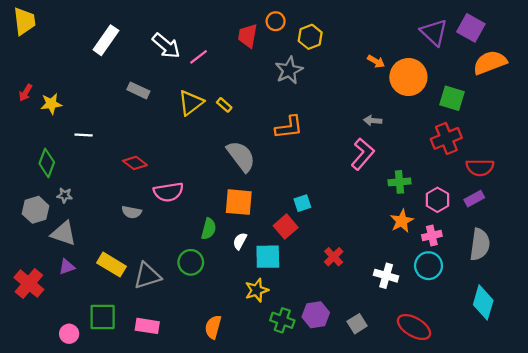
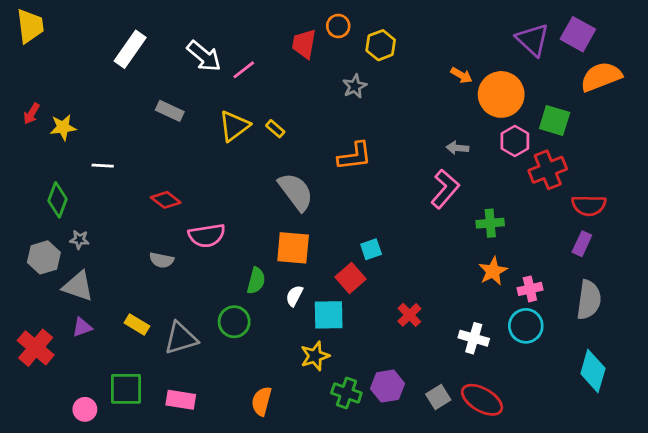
gray star: (289, 70) -> (355, 86), size x0.7
purple rectangle: (474, 199) -> (582, 244), turned -36
pink hexagon: (437, 200) -> (515, 141), moved
yellow rectangle: (112, 265) -> (137, 324), size x0.7
red ellipse: (414, 327) -> (482, 400), moved

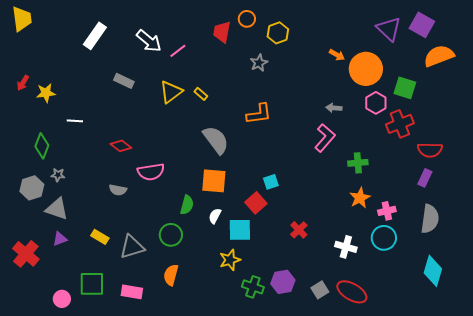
orange semicircle: (262, 401) -> (171, 275), moved

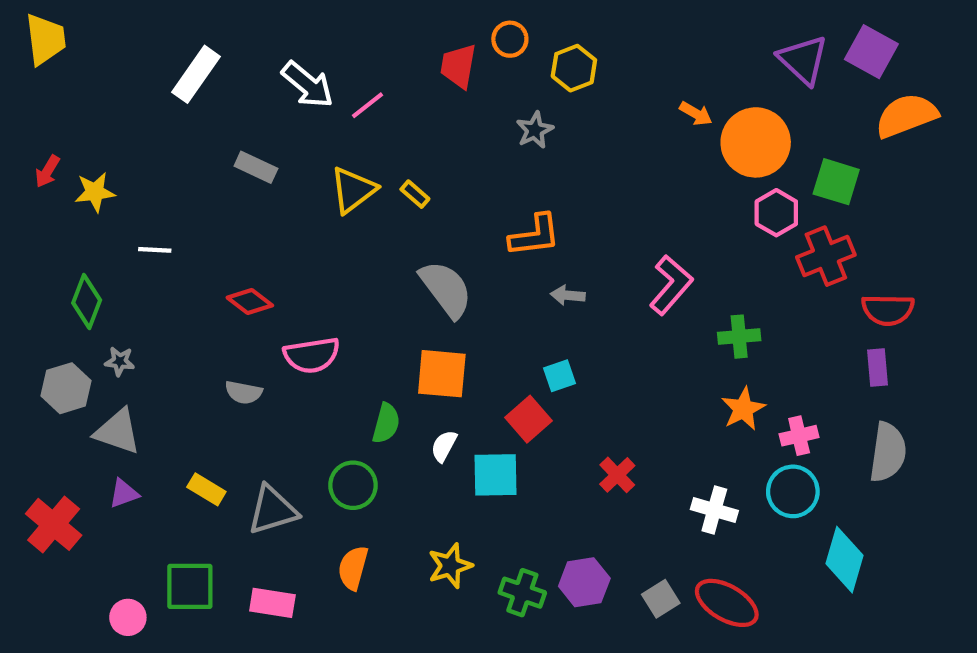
gray arrow: (334, 108) -> (568, 295), moved
purple rectangle: (425, 178) -> (877, 368), turned -30
yellow star: (230, 260) -> (450, 566), moved
cyan diamond: (433, 271) -> (844, 560), moved

